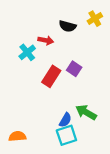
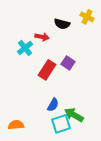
yellow cross: (95, 19) -> (87, 17), turned -32
green arrow: (86, 112) -> (74, 115), moved
blue semicircle: (65, 120) -> (53, 105), moved

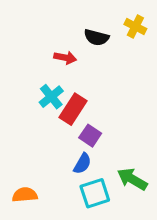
cyan cross: (25, 48) -> (51, 97), moved
purple square: (68, 63) -> (90, 136), moved
green arrow: (74, 115) -> (132, 179), moved

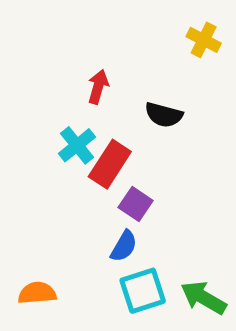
black semicircle: (96, 37) -> (164, 115), moved
red arrow: (65, 58) -> (98, 87), turned -85
green arrow: (132, 179) -> (204, 298), moved

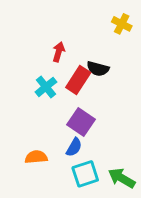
red rectangle: (110, 164) -> (78, 80), moved
purple square: (136, 204) -> (81, 122), size x1.4
orange semicircle: (37, 293) -> (36, 157), moved

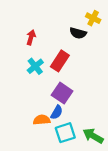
red arrow: (59, 52) -> (31, 37), moved
black semicircle: (98, 69) -> (78, 33), moved
orange semicircle: (36, 157) -> (42, 120), moved

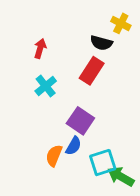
red rectangle: (60, 61) -> (92, 71), moved
orange semicircle: (42, 120) -> (54, 156), turned -63
cyan square: (65, 133) -> (103, 163), moved

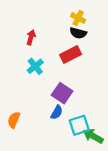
yellow cross: (121, 23) -> (78, 18), moved
red rectangle: (92, 71) -> (71, 54), turned 30
orange semicircle: (54, 156) -> (14, 120), moved

